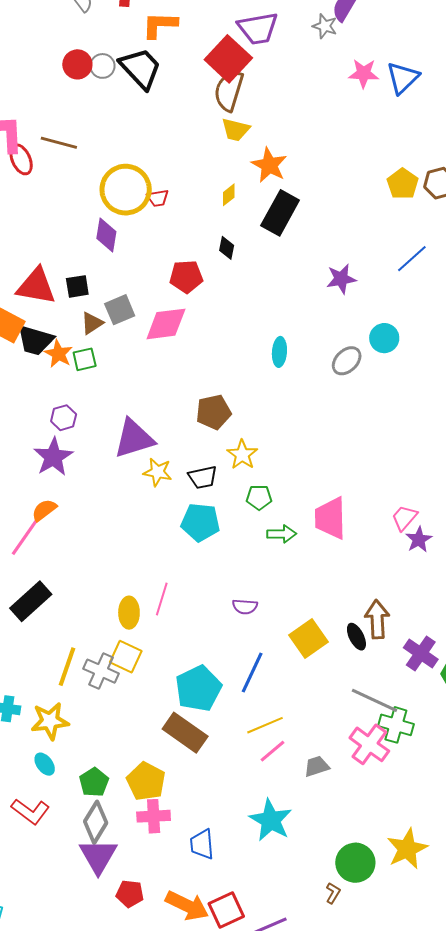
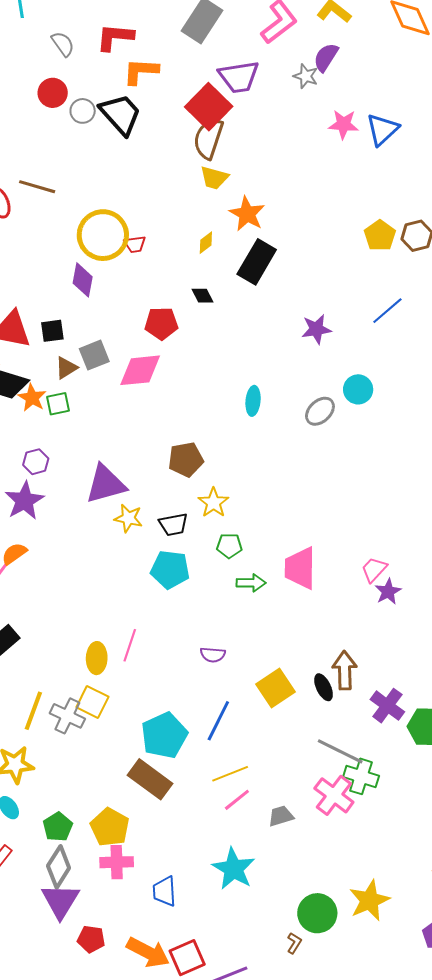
red circle: (77, 64) -> (53, 93), moved
black diamond: (227, 248) -> (203, 296), turned -40

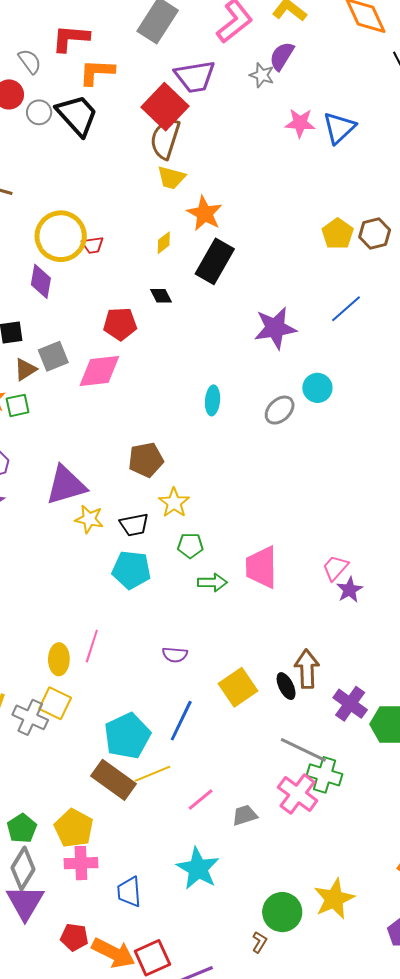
gray semicircle: (63, 44) -> (30, 61), moved
purple star: (316, 329) -> (275, 328), size x1.4
yellow line: (230, 774) -> (152, 774), moved
red pentagon: (91, 939) -> (74, 937), moved

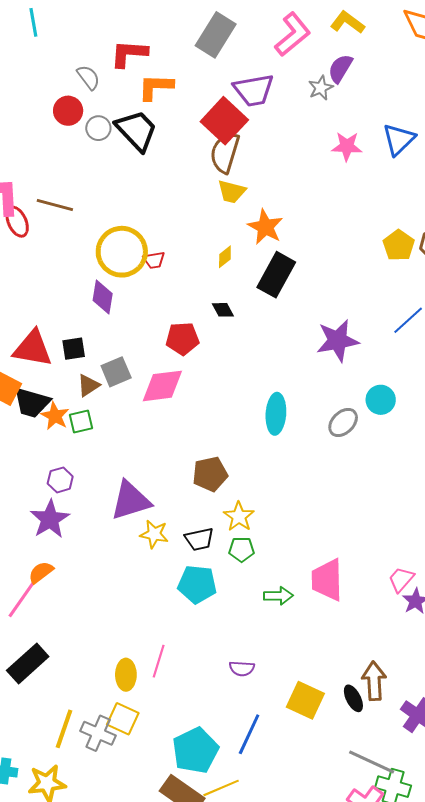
gray star: (262, 75) -> (321, 88), turned 30
pink star: (300, 123) -> (347, 146), moved
cyan ellipse: (213, 400) -> (276, 414), size x1.4
green pentagon: (190, 546) -> (242, 549), moved
yellow square: (238, 687) -> (305, 700), turned -30

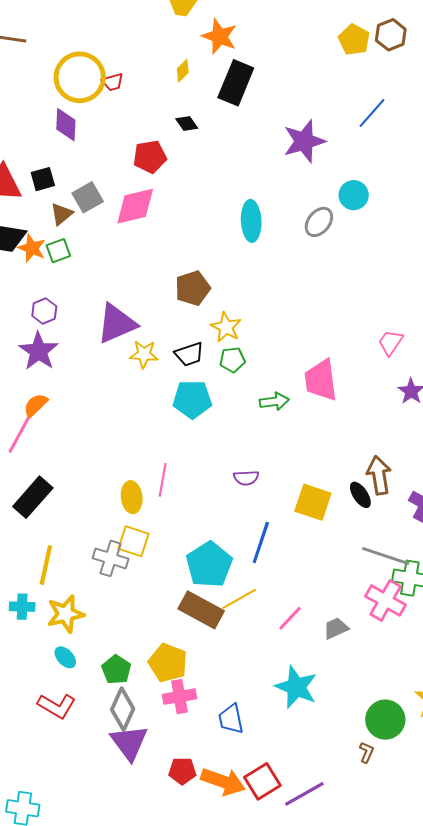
pink trapezoid: (401, 579) -> (390, 343), moved
yellow line: (64, 729) -> (46, 565), moved

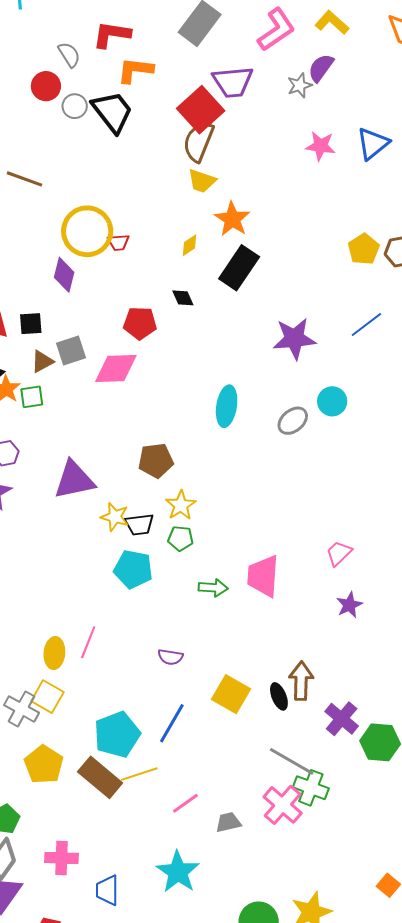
yellow star: (144, 354) -> (115, 517), moved
yellow pentagon: (168, 663) -> (44, 765), moved

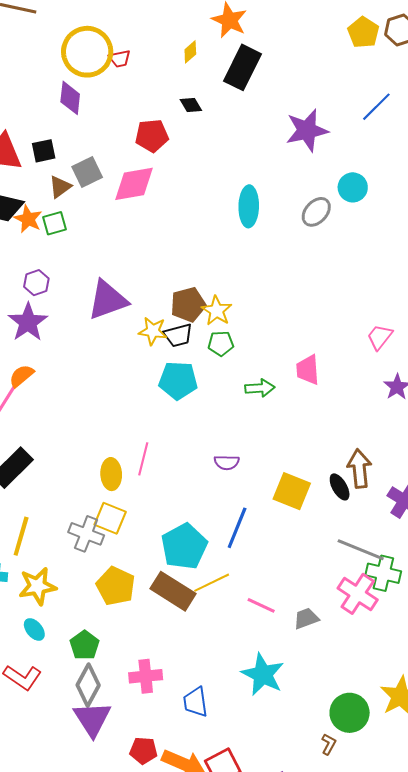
brown pentagon: (156, 460) -> (188, 305), moved
pink trapezoid: (263, 576) -> (308, 370), size x0.7
pink line: (185, 803) -> (261, 605), turned 68

